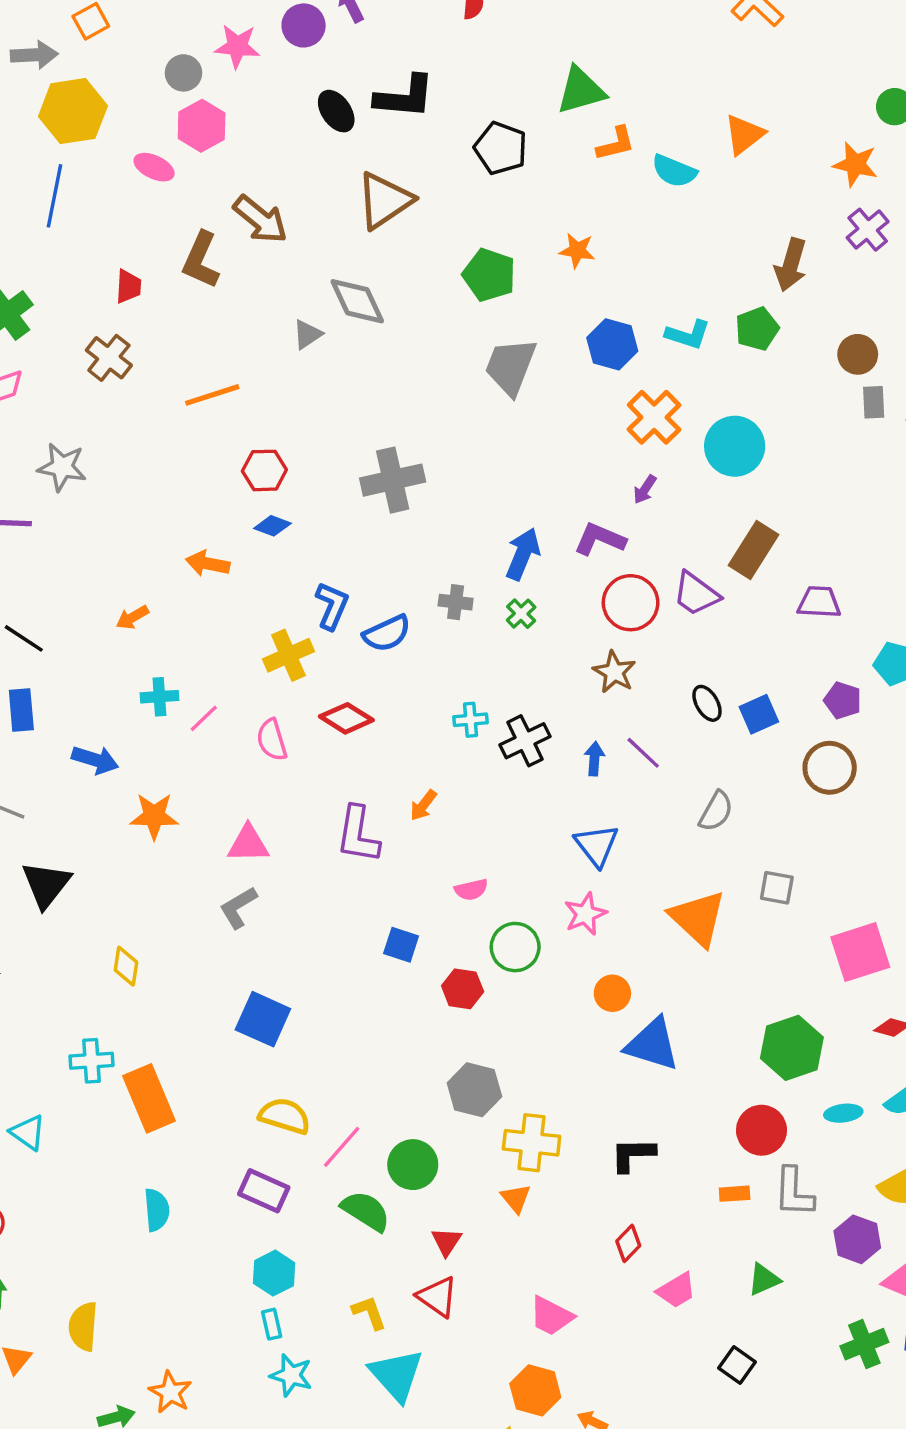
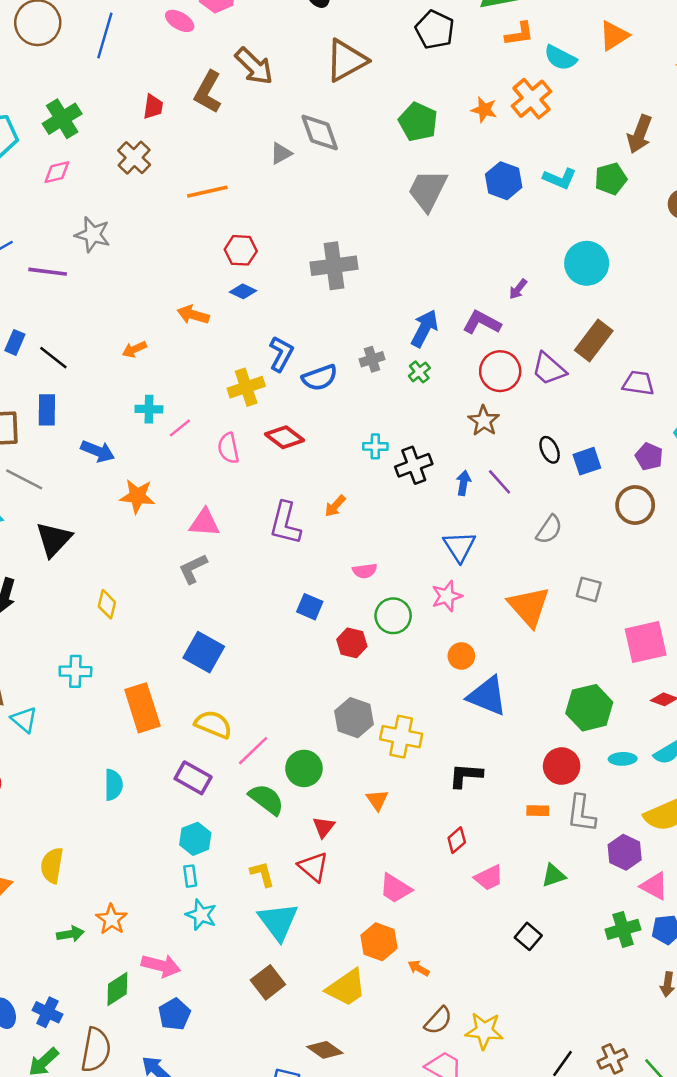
orange cross: (654, 417) -> (531, 99), moved
gray cross: (456, 602) -> (372, 359), turned -30
orange rectangle: (149, 1098) -> (142, 708), moved
yellow cross: (532, 1143) -> (401, 737), moved

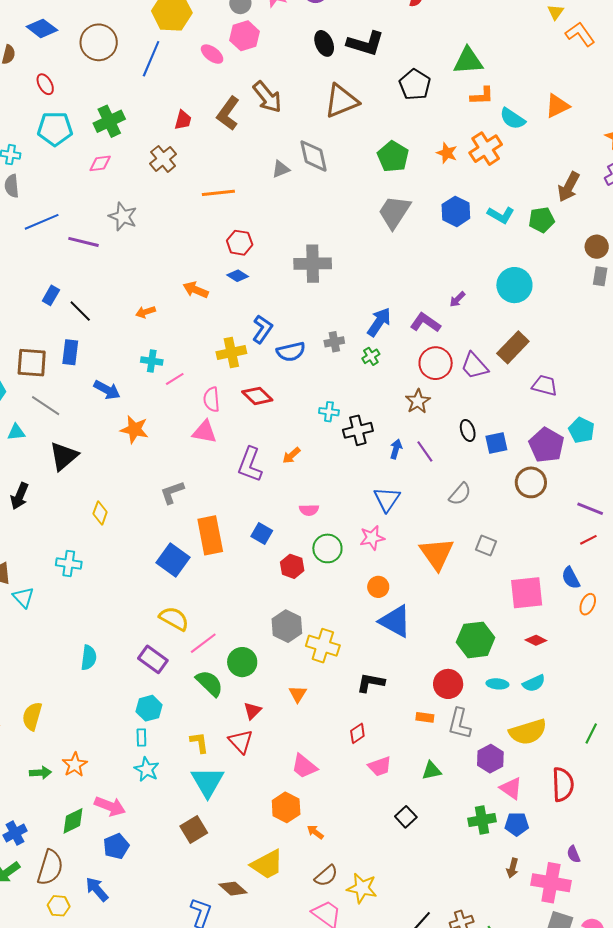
purple pentagon: (649, 457) -> (546, 445), size x1.6
pink triangle: (204, 523) -> (205, 432), moved
orange rectangle: (142, 708) -> (210, 535), moved
yellow trapezoid: (346, 988) -> (267, 865), moved
blue cross: (47, 1012) -> (15, 833), turned 30

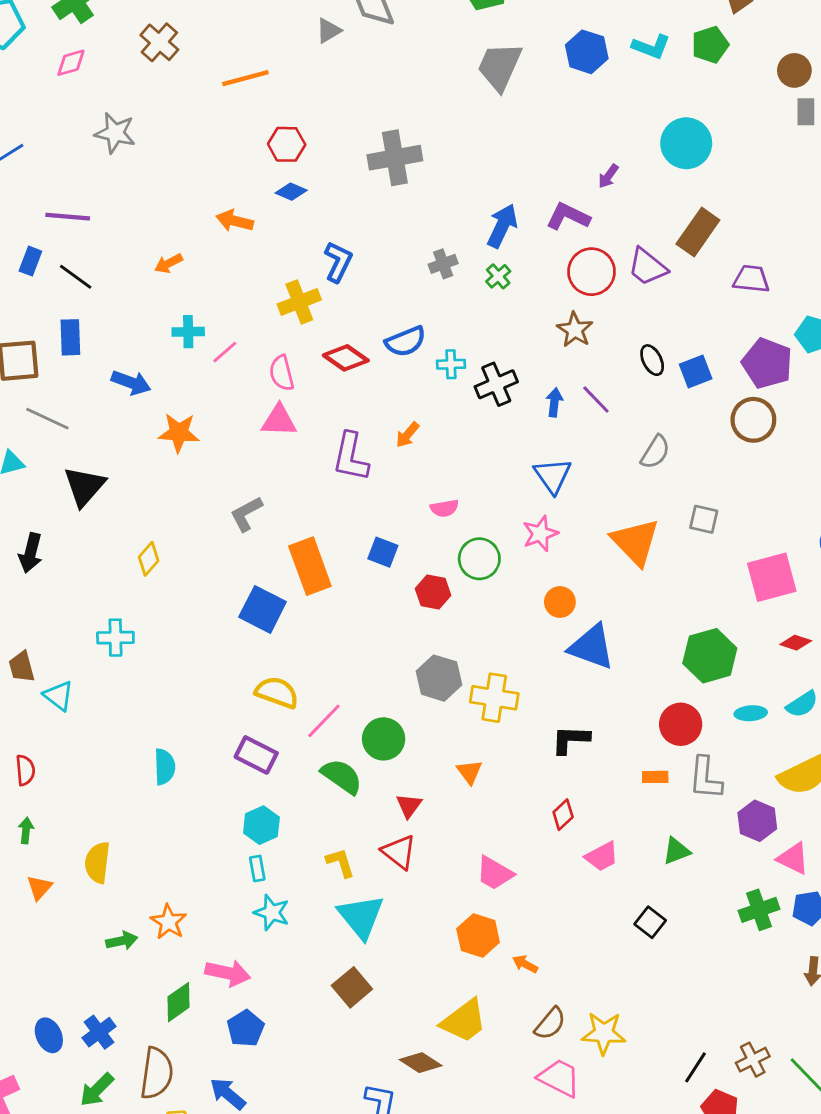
purple line: (84, 242) -> (68, 217), moved
blue semicircle: (291, 352) -> (406, 341), moved
yellow diamond: (100, 513) -> (149, 559), turned 30

